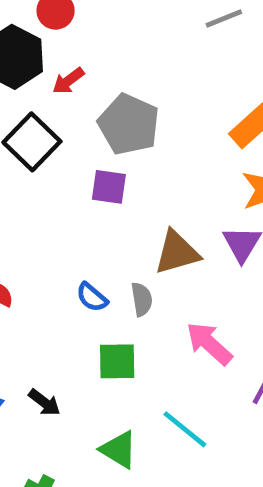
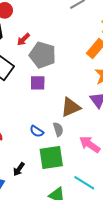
red arrow: (68, 81) -> (23, 39), moved
green square: (117, 361) -> (51, 157), size x1.4
black arrow: (44, 403) -> (19, 169), moved, turned 96

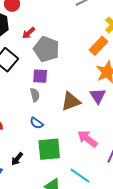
gray semicircle: (58, 129) -> (35, 95), moved

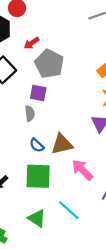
brown triangle: (71, 101) -> (62, 144), moved
blue semicircle: (37, 123) -> (37, 145), moved

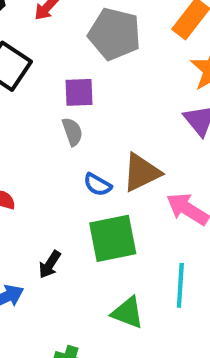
gray pentagon: (49, 64) -> (115, 34), moved
cyan line: (69, 210) -> (180, 285), turned 65

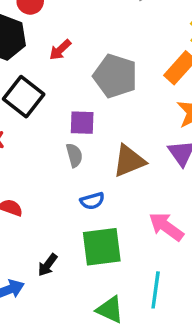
brown triangle: (141, 172) -> (129, 161), moved
blue semicircle: (98, 185) -> (92, 201), turned -50

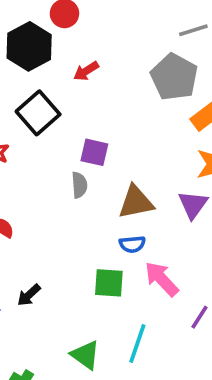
gray pentagon: (115, 76) -> (174, 77), moved
blue semicircle: (92, 201) -> (132, 244), moved
green square: (102, 247) -> (109, 283), moved, size x0.7

